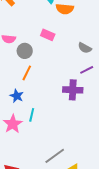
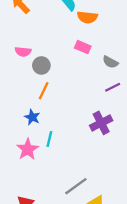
pink rectangle: (48, 35) -> (83, 47), moved
purple cross: (73, 90) -> (101, 123), moved, turned -30

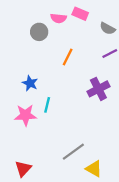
pink semicircle: (23, 52) -> (59, 18), moved
orange line: (44, 91) -> (68, 57), moved
pink star: (28, 149) -> (25, 115), turned 30

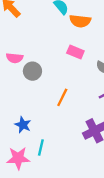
pink semicircle: (59, 18) -> (15, 58), moved

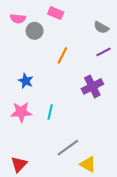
pink rectangle: (75, 52) -> (56, 13), moved
cyan line: (41, 147) -> (50, 112), moved

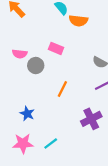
cyan line: (50, 112) -> (51, 143), turned 40

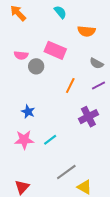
orange semicircle: (78, 21) -> (86, 31), moved
pink rectangle: (56, 48) -> (55, 50), size x1.5
orange line: (62, 89) -> (70, 85), moved

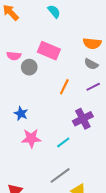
orange semicircle: (86, 31) -> (92, 43), moved
pink star: (24, 140) -> (31, 138), moved
cyan line: (50, 140) -> (63, 142), moved

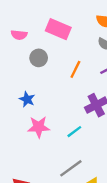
gray circle: (29, 67) -> (39, 58), moved

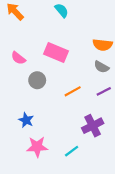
pink semicircle: (19, 35) -> (18, 58), turned 32
orange line: (75, 69) -> (73, 91), turned 35

